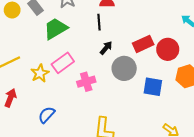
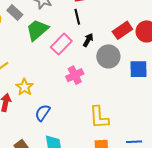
pink rectangle: (63, 63) -> (61, 44), moved
yellow star: (40, 73) -> (25, 87), moved

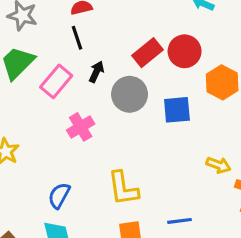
blue semicircle: (43, 113) -> (59, 196), moved

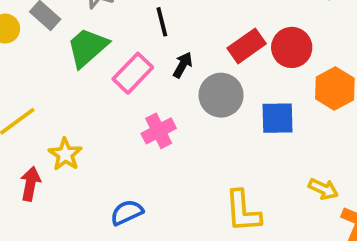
yellow L-shape: (123, 188) -> (243, 211), moved
blue semicircle: (59, 196) -> (127, 212), turned 32

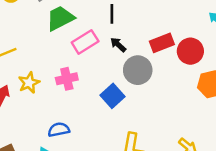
black arrow: (183, 65) -> (118, 45), turned -91
blue square: (278, 118) -> (113, 96), moved, turned 35
pink cross: (159, 131) -> (67, 79), moved

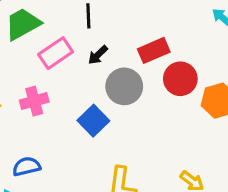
black arrow: (118, 45) -> (98, 55), turned -84
red circle: (190, 51) -> (180, 79), moved

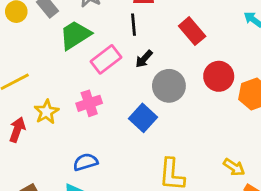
red rectangle: (154, 50) -> (192, 31), moved, turned 76

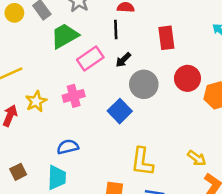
red rectangle: (192, 31) -> (166, 38), turned 30

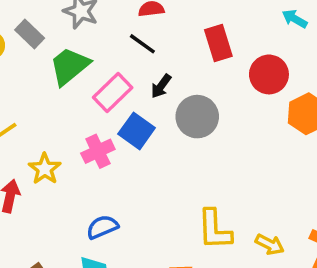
black line: (116, 29) -> (142, 44), turned -42
red circle: (187, 78) -> (269, 74), moved
blue square: (120, 111) -> (137, 131), moved
yellow arrow: (197, 158) -> (270, 244), moved

